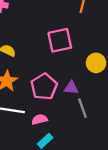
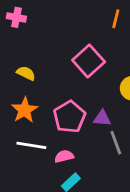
pink square: (60, 40) -> (89, 61), turned -30

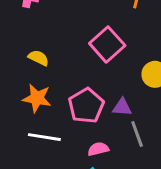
orange star: (25, 110) -> (37, 98), turned -30
pink semicircle: (64, 156) -> (98, 149), moved

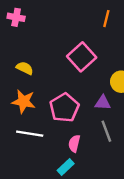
purple triangle: (122, 107) -> (103, 103), moved
pink semicircle: (98, 149) -> (74, 144), turned -63

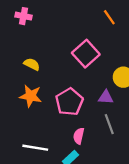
orange line: (106, 19) -> (109, 17), turned -49
white line: (30, 134) -> (35, 148), moved

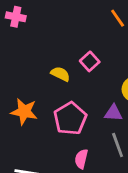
pink square: (86, 54) -> (90, 61), size x0.6
yellow semicircle: (32, 64) -> (60, 74), moved

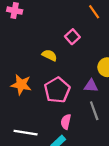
pink square: (90, 61) -> (72, 37), moved

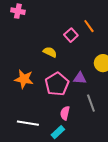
orange line: (94, 12) -> (89, 26), moved
purple triangle: (91, 86) -> (80, 78), moved

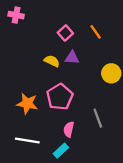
pink square: (71, 35) -> (65, 33), moved
purple triangle: (80, 78) -> (72, 58), moved
orange star: (24, 79) -> (27, 104), moved

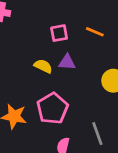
orange line: (96, 32) -> (95, 32), turned -32
pink square: (65, 33) -> (59, 33), turned 32

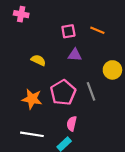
yellow semicircle: (43, 66) -> (38, 60), moved
gray line: (97, 134) -> (91, 91), moved

